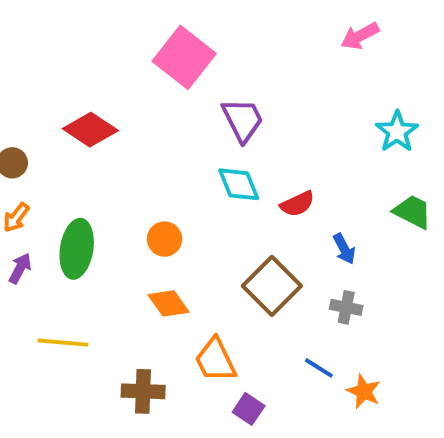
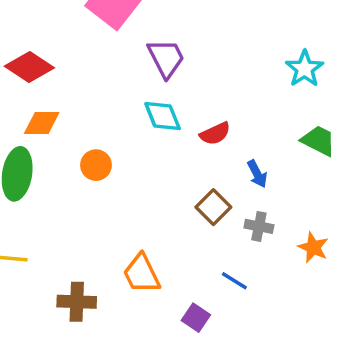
brown square: (272, 286) -> (213, 207), moved, size x0.7
orange diamond: (168, 303) -> (42, 123), moved, turned -54
orange star: (364, 391) -> (313, 247), moved
purple square: (249, 409) -> (196, 318), moved

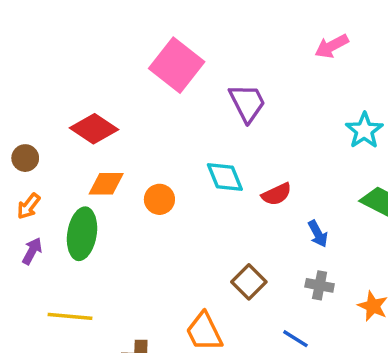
purple trapezoid: (166, 58) -> (247, 103), moved
orange circle: (96, 165) -> (159, 199), moved
brown square: (213, 207) -> (249, 282), moved

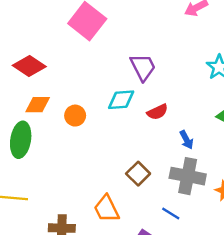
purple trapezoid: (247, 103) -> (143, 67), moved
cyan diamond: (225, 177) -> (121, 100), turned -72
gray cross: (320, 285) -> (188, 176), size x1.8

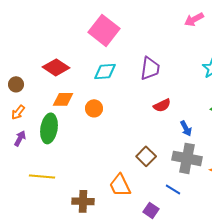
purple trapezoid: (143, 67) -> (150, 68), turned 35
cyan diamond: (121, 100) -> (105, 71), moved

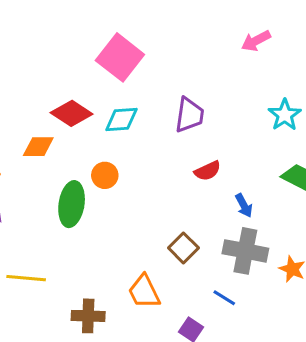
red diamond: (56, 67) -> (72, 113), moved
orange diamond: (63, 99) -> (38, 147), moved
green ellipse: (49, 128) -> (72, 204), moved

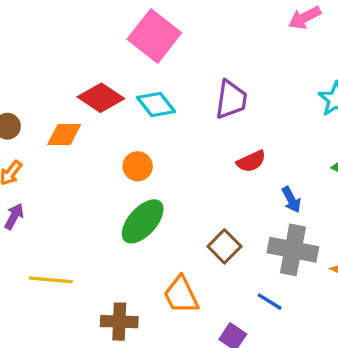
cyan diamond: (121, 119) -> (156, 104), turned 56
green ellipse: (72, 204) -> (143, 221), moved, turned 33

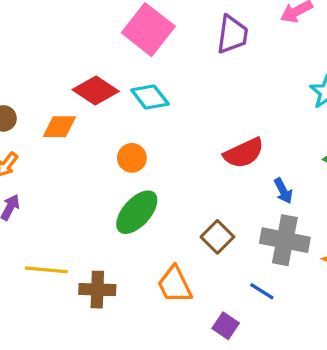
purple trapezoid: (231, 99) -> (232, 34), moved
red semicircle: (251, 161) -> (244, 153), size x1.4
brown cross: (119, 322) -> (97, 290), moved

